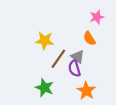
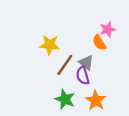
pink star: (97, 17) -> (107, 29), moved
green star: (44, 88) -> (65, 99), moved

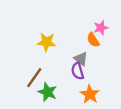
brown line: (65, 65) -> (34, 78), moved
green star: (65, 99) -> (48, 92), moved

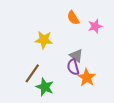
orange semicircle: (93, 40) -> (73, 18), moved
orange star: (90, 94) -> (87, 78), moved

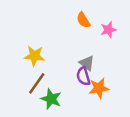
yellow star: (44, 40) -> (34, 56), moved
orange star: (87, 78) -> (99, 88), turned 30

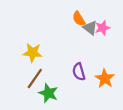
gray triangle: (87, 63) -> (90, 28), moved
orange star: (99, 88) -> (105, 78), moved, turned -30

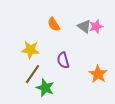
orange semicircle: (79, 19) -> (54, 24), moved
purple semicircle: (79, 72) -> (63, 60), moved

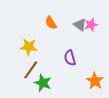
purple semicircle: (63, 60) -> (70, 58), moved
orange star: (98, 74) -> (95, 81), moved

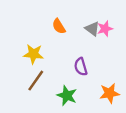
orange star: (95, 81) -> (110, 93), turned 30
green star: (43, 83) -> (67, 96), moved

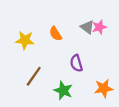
orange semicircle: (59, 26) -> (56, 34), moved
yellow star: (33, 54) -> (25, 40), moved

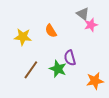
gray triangle: (87, 27) -> (83, 14), moved
green star: (63, 91) -> (58, 69), moved

